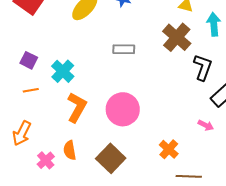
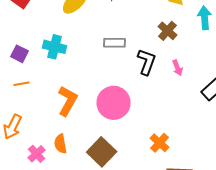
brown cross: (177, 37) -> (168, 31), size x0.7
black L-shape: (203, 67) -> (147, 62), moved
cyan cross: (63, 71) -> (55, 47), moved, turned -30
pink arrow: (206, 125) -> (178, 68), moved, turned 42

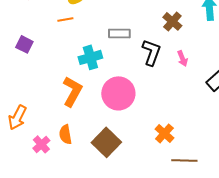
cyan cross: (55, 47) -> (90, 57), moved, turned -30
orange line: (22, 84) -> (65, 19), moved

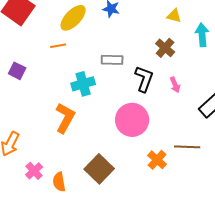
pink circle: (118, 93) -> (132, 120), moved
orange semicircle: (65, 134) -> (59, 182), moved
brown line: (184, 160) -> (187, 147), moved

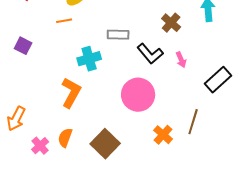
black L-shape: (144, 79) -> (150, 54), turned 120
brown line: (187, 147) -> (193, 122), turned -75
orange semicircle: (59, 182) -> (65, 138), moved, turned 30

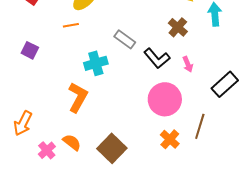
gray rectangle: (118, 35) -> (125, 39), turned 35
pink circle: (138, 95) -> (165, 99), moved
orange semicircle: (65, 138) -> (72, 142), turned 108

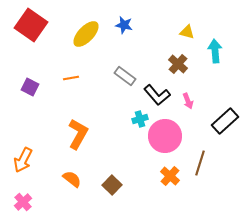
orange line: (71, 25) -> (71, 78), moved
cyan cross: (96, 63) -> (140, 119), moved, size x0.7
brown square: (112, 148) -> (112, 185), size x0.7
pink cross: (47, 150) -> (23, 202), moved

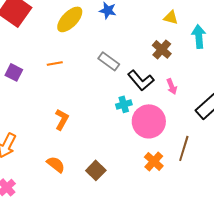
orange L-shape: (78, 134) -> (62, 119), size x0.7

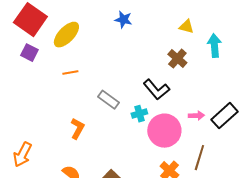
yellow ellipse: (70, 19) -> (66, 35), moved
gray rectangle: (109, 61) -> (108, 100), moved
purple square: (14, 72) -> (29, 53), moved
pink arrow: (172, 86) -> (196, 116), moved, turned -70

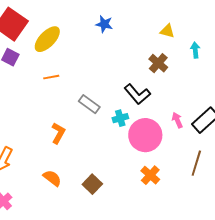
cyan arrow: (214, 46) -> (195, 50), size x0.7
pink arrow: (196, 116) -> (177, 120), turned -112
brown line: (199, 158) -> (196, 163), moved

